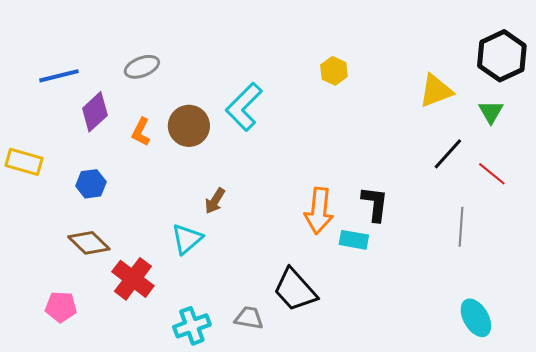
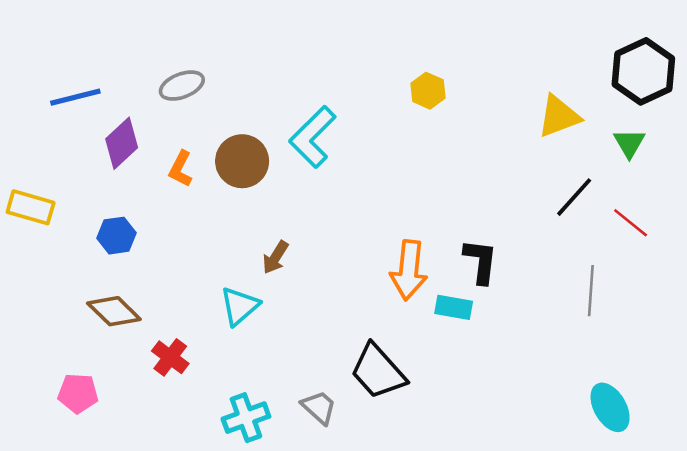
red cross: (133, 279) -> (170, 357), size x0.7
gray trapezoid: (249, 318) -> (319, 407), turned 32

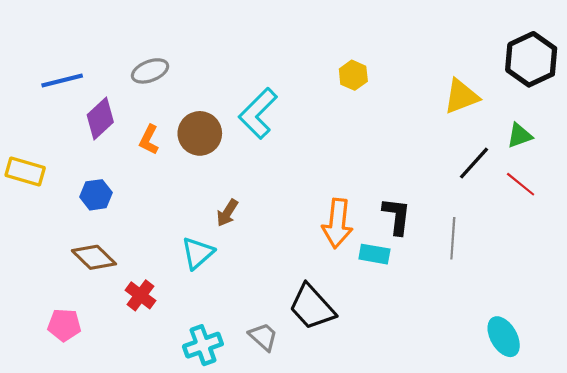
green triangle: (629, 143) -> (519, 136), moved, turned 40
gray line: (591, 291) -> (453, 238), moved

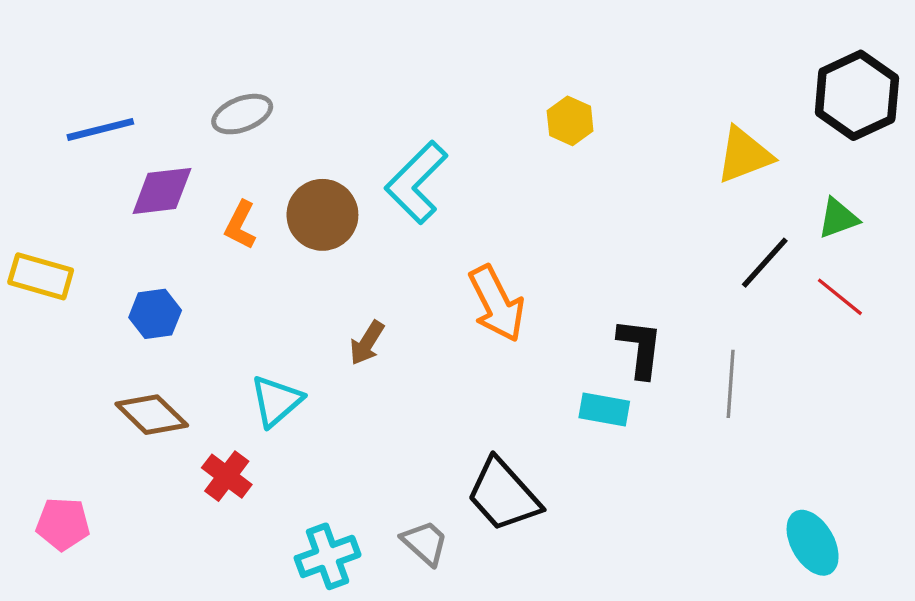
purple diamond: (100, 119) -> (162, 191), turned 36
orange arrow: (337, 223) -> (497, 304), moved, turned -33
cyan triangle: (198, 253) -> (276, 401), moved
pink pentagon: (64, 325) -> (63, 524), moved

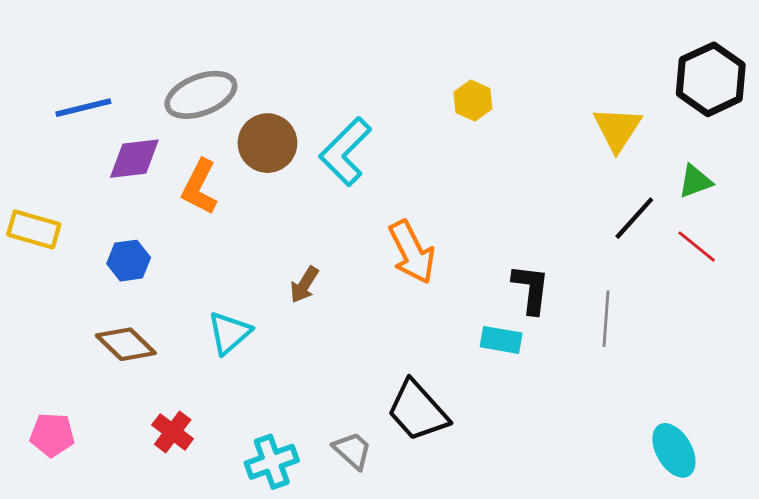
gray ellipse: (242, 114) -> (201, 95), size x1.4
yellow triangle: (744, 155) -> (617, 129), turned -36
brown circle: (322, 215) -> (267, 143), moved
orange L-shape: (240, 225) -> (200, 187), size x1.4
red cross: (227, 476) -> (173, 432), moved

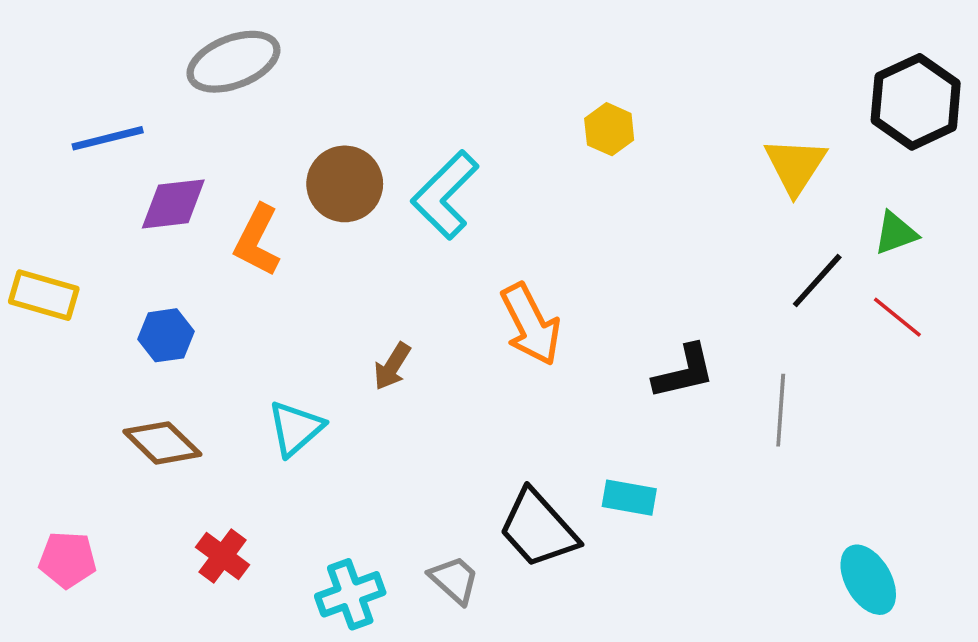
gray ellipse: (201, 95) -> (233, 62), moved
black L-shape: (531, 289) -> (684, 372), turned 70
cyan rectangle: (501, 340) -> (629, 498), moved

